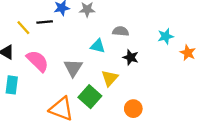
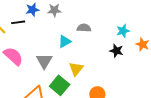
cyan triangle: (98, 46) -> (65, 41), turned -40
black star: (131, 57) -> (116, 51), moved

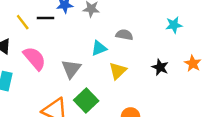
cyan star: (123, 31) -> (174, 25), moved
yellow triangle: (76, 69) -> (118, 71), moved

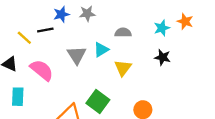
cyan star: (174, 25) -> (162, 28), moved
orange star: (193, 63) -> (185, 21), moved
gray triangle: (71, 69) -> (77, 55), moved

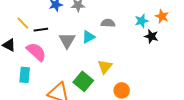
black line: (45, 30) -> (41, 30), moved
black star: (163, 57) -> (151, 36), moved
yellow triangle: (123, 68) -> (105, 67), moved
cyan rectangle: (18, 97) -> (25, 75), moved

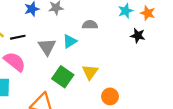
cyan star: (142, 21) -> (126, 11), moved
green square: (83, 81) -> (63, 77), moved

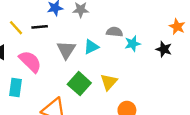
cyan star: (126, 11) -> (133, 44), moved
black line: (18, 37) -> (40, 27), moved

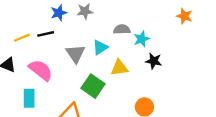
yellow line: (16, 28) -> (22, 38), turned -63
black star: (164, 49) -> (154, 61), moved
yellow triangle: (109, 82) -> (119, 68), moved, turned 48

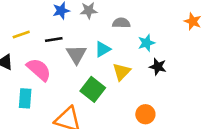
gray semicircle: (122, 29) -> (121, 23), moved
black line: (46, 34) -> (54, 39), moved
yellow triangle: (119, 68) -> (121, 72), turned -42

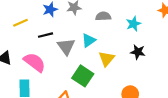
yellow line: (21, 35) -> (20, 23), moved
cyan star: (146, 43) -> (133, 24), moved

